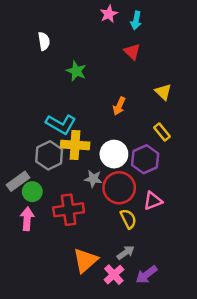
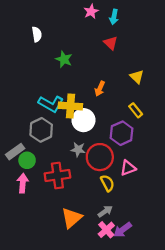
yellow cross: (75, 145) -> (70, 106), moved
white circle: (114, 154) -> (83, 120), moved
pink cross: (114, 275) -> (106, 230), moved

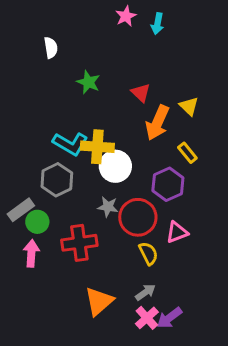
red triangle: (111, 43) -> (141, 93), moved
orange arrow: (100, 89) -> (157, 123), moved, size x1.6

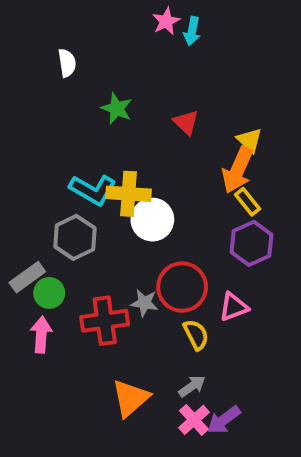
cyan arrow: (157, 24) -> (192, 31), moved
orange arrow: (157, 123) -> (238, 170), moved
purple hexagon: (168, 184) -> (251, 243), moved
gray star: (108, 207) -> (144, 303), moved

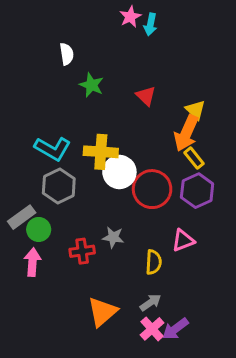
white semicircle: (67, 63) -> (67, 54), moved
cyan L-shape: (93, 190) -> (53, 149), moved
red circle: (182, 287) -> (152, 189), moved
red cross: (105, 321) -> (82, 251), size x0.7
yellow semicircle: (196, 335) -> (154, 262), turned 30

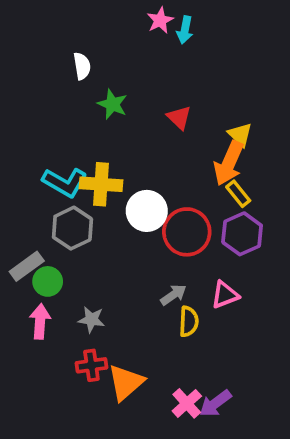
yellow cross: (101, 152) -> (101, 184), moved
gray star: (113, 237) -> (91, 320), moved
red cross: (82, 251) -> (91, 365), moved
gray arrow: (150, 302) -> (173, 295), moved

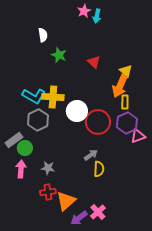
yellow rectangle: (238, 194) -> (125, 102), turned 40
pink triangle: (225, 295) -> (138, 136), moved
purple arrow: (215, 403) -> (79, 218), moved

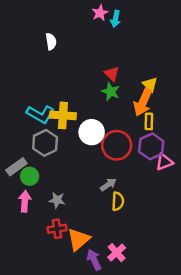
green star: (59, 55) -> (111, 92), moved
purple arrow: (79, 218) -> (94, 260), turned 102

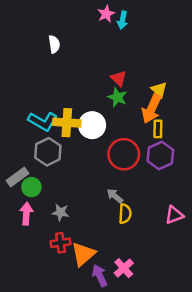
white circle: (92, 132) -> (92, 125), moved
pink triangle: (164, 162) -> (174, 215), moved
gray arrow: (108, 185) -> (115, 196), turned -105

